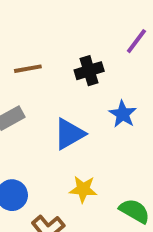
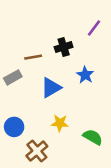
brown line: (28, 69) -> (33, 57), moved

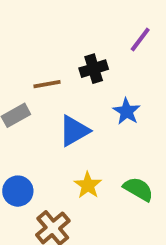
yellow star: (60, 123) -> (88, 185), turned 30
green semicircle: (93, 137) -> (138, 189), moved

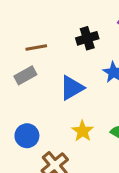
brown line: (47, 84) -> (36, 48), moved

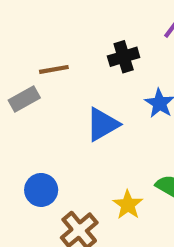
gray rectangle: (25, 75) -> (24, 99), moved
yellow star: (83, 131) -> (128, 205), moved

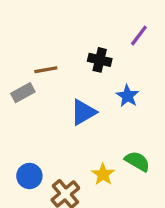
black cross: (124, 57) -> (100, 60), turned 30
blue circle: (41, 190) -> (29, 176), moved

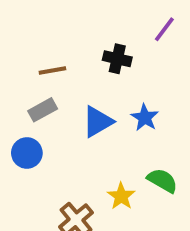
gray rectangle: (23, 93) -> (43, 110), moved
blue star: (127, 96) -> (145, 118), moved
blue circle: (29, 176) -> (27, 153), moved

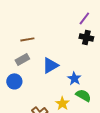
black cross: (117, 59) -> (86, 37), moved
blue star: (145, 118) -> (74, 78), moved

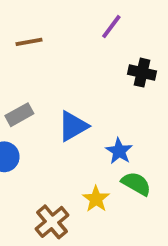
purple line: (84, 18) -> (111, 27), moved
brown line: (27, 39) -> (29, 42), moved

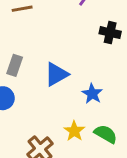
gray rectangle: (19, 115) -> (15, 65), turned -42
green semicircle: (136, 184) -> (106, 134), moved

